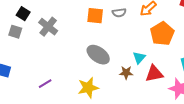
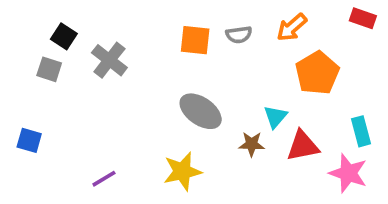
purple line: (45, 84) -> (104, 179), moved

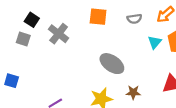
orange square: (195, 40) -> (98, 17), moved
cyan triangle: (275, 117) -> (155, 42), moved
brown star: (252, 144) -> (133, 92), moved

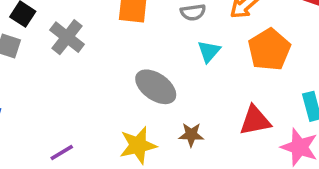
cyan triangle: (155, 42) -> (209, 51), moved

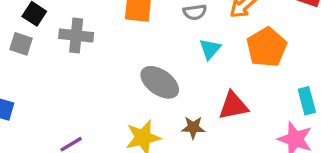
gray cross: (67, 37) -> (76, 36), turned -32
red triangle: (255, 120) -> (233, 106), moved

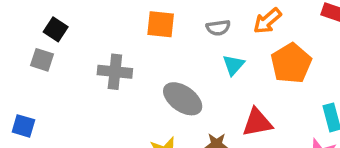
gray cross: (76, 36) -> (115, 72), moved

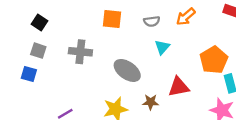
gray square: (42, 60) -> (38, 51), moved
orange pentagon: (291, 63) -> (214, 60), moved
blue square: (23, 126) -> (29, 74), moved

